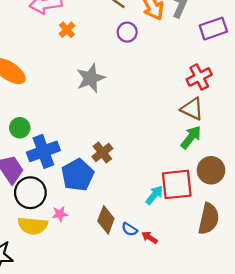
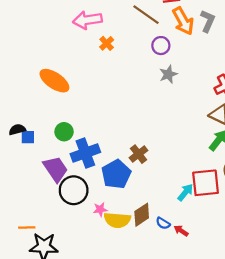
gray star: (91, 78) -> (168, 74), moved, size x0.7
brown diamond: (106, 220) -> (142, 215), turned 35
yellow semicircle: (33, 226) -> (117, 220), moved

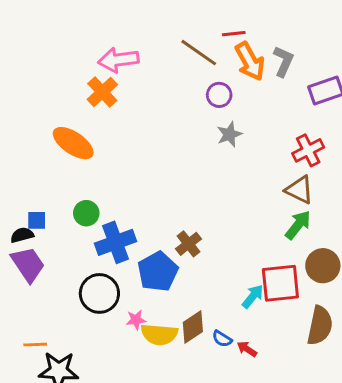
orange cross: (107, 43) -> (102, 92), moved, size x1.5
black semicircle: (17, 130) -> (22, 235), moved
purple trapezoid: (56, 169) -> (28, 264), moved

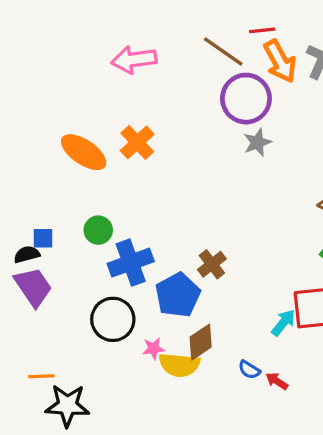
orange cross: (102, 92) -> (137, 142), moved
purple circle: (219, 95) -> (246, 99), size x1.8
brown diamond: (193, 327) -> (201, 342), moved

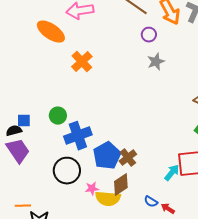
purple circle: (246, 99) -> (149, 35), size x0.5
orange ellipse: (84, 152) -> (51, 32), moved
brown cross: (212, 264) -> (128, 158), moved

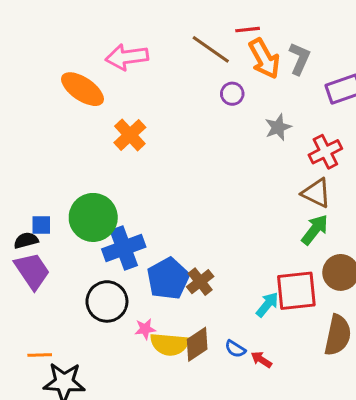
gray star: (156, 62) -> (278, 127), moved
green circle: (58, 116) -> (93, 217), size x1.8
brown diamond: (121, 185) -> (197, 344), moved

